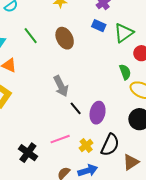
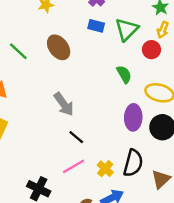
green semicircle: (125, 72) -> (124, 74), moved
black line: (76, 108) -> (76, 137), moved
purple ellipse: (98, 113) -> (133, 117), moved

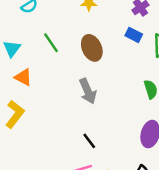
gray arrow: (64, 104) -> (88, 91), moved

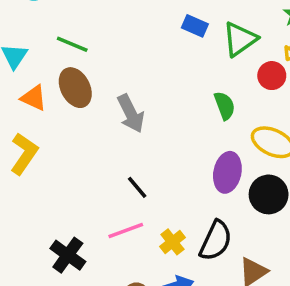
green line: (51, 43) -> (72, 44), turned -30
brown ellipse: (92, 48) -> (75, 88), moved

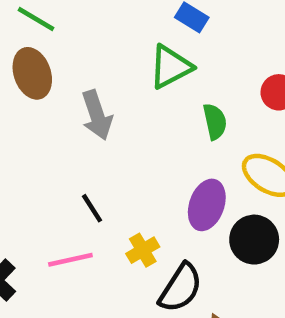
green triangle: (240, 39) -> (170, 67), moved
yellow cross: (172, 242) -> (143, 250), moved

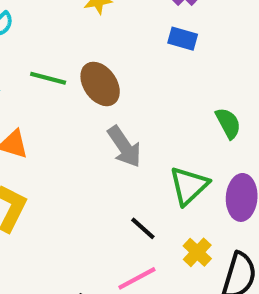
green triangle: (170, 67) -> (189, 186), moved
brown ellipse: (32, 73) -> (100, 84), moved

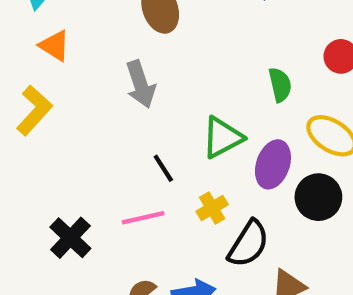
gray arrow: (124, 147) -> (141, 84), moved

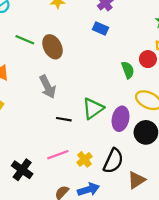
green semicircle: (280, 85) -> (128, 70), moved
black line: (163, 168) -> (64, 119), moved, turned -40
yellow cross: (212, 208) -> (84, 159), moved

